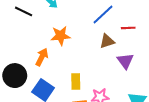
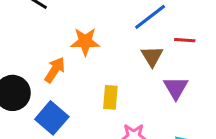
brown triangle: (107, 41) -> (152, 56), turned -49
yellow rectangle: (76, 81) -> (110, 97), moved

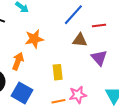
brown triangle: (152, 56) -> (80, 40), turned -42

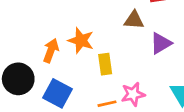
orange star: (34, 39) -> (81, 40), moved, turned 30
purple triangle: (99, 58) -> (161, 43), turned 42

